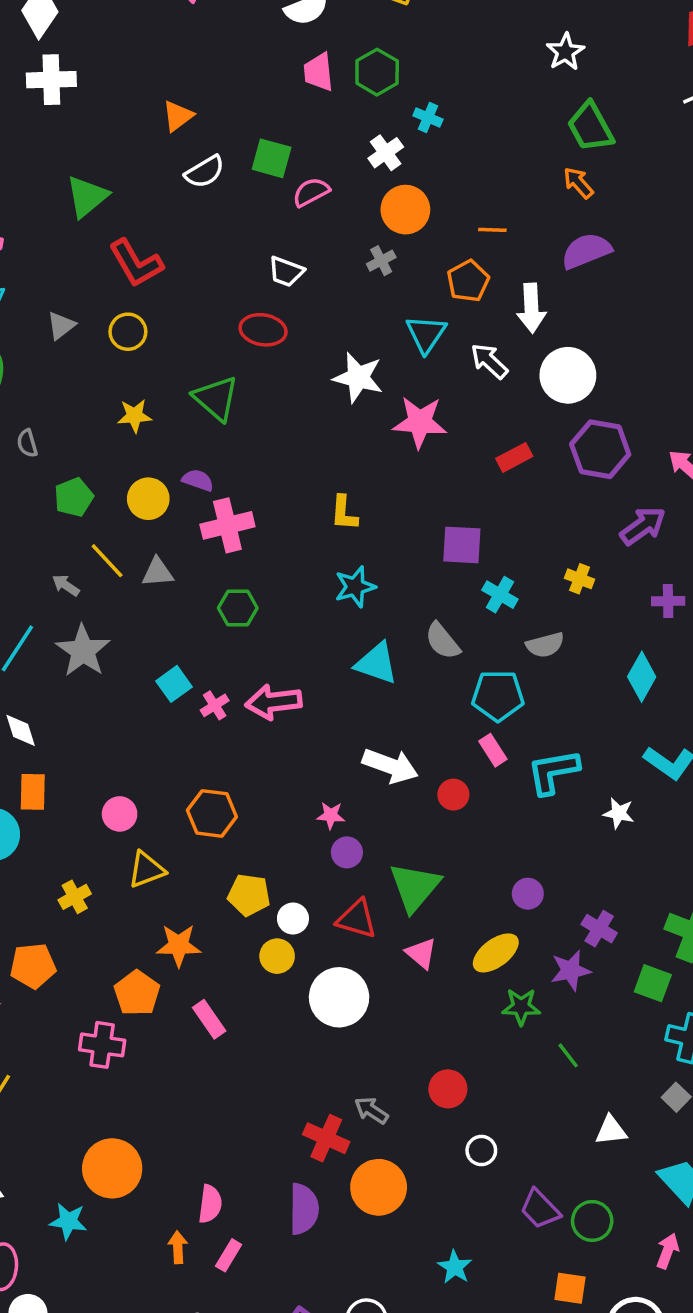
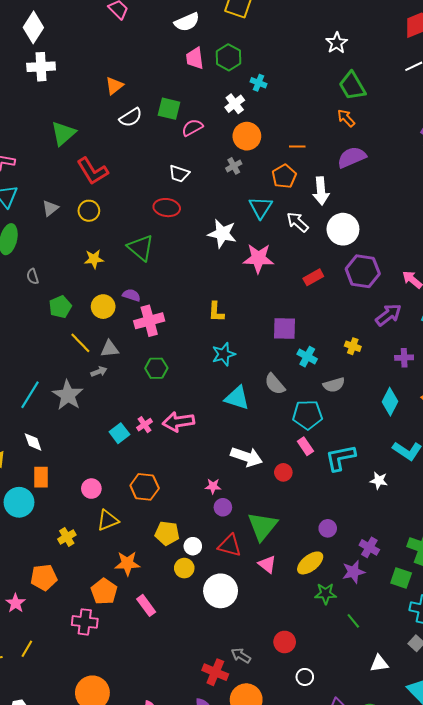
gray arrow: (66, 585) -> (99, 372), moved, turned 126
cyan square: (174, 684) -> (119, 433), moved

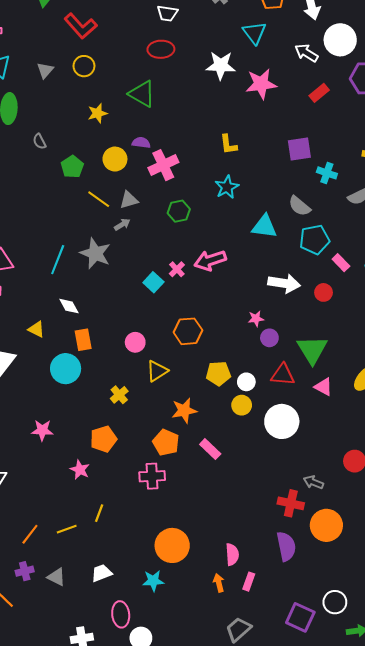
white arrow: (297, 222) -> (306, 53), moved
cyan star: (224, 354) -> (227, 187), moved
cyan pentagon: (307, 415) -> (315, 240), moved

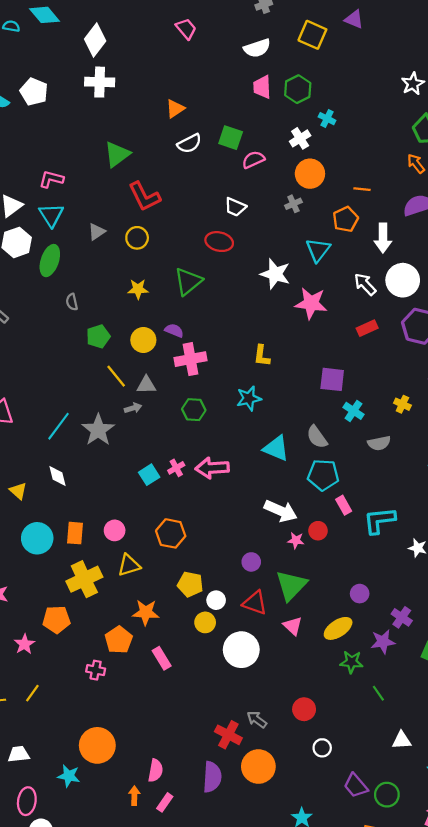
green triangle: (142, 94) -> (188, 281), turned 36
pink star: (256, 319) -> (296, 540), moved
orange rectangle: (83, 340) -> (75, 533), moved
yellow cross: (119, 395) -> (84, 579), size x1.8
pink cross: (152, 476) -> (96, 670), size x0.7

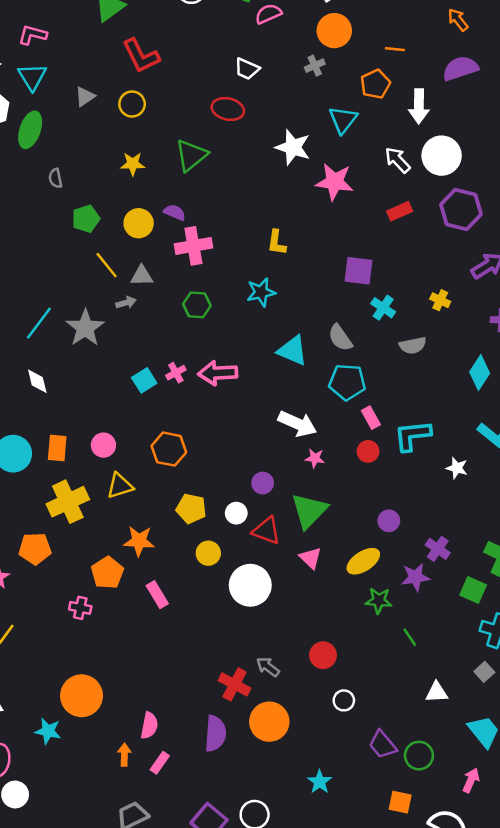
red circle: (318, 531) -> (368, 451), moved
white circle: (216, 600) -> (236, 513), moved

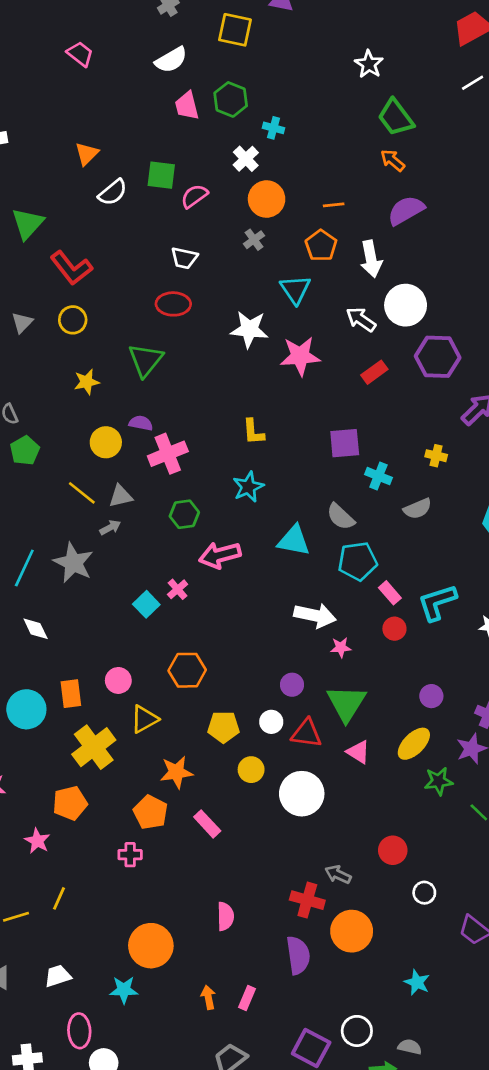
green pentagon: (86, 219) -> (25, 451), moved
pink arrow: (218, 373) -> (220, 555), moved
pink semicircle: (149, 726) -> (225, 916), moved

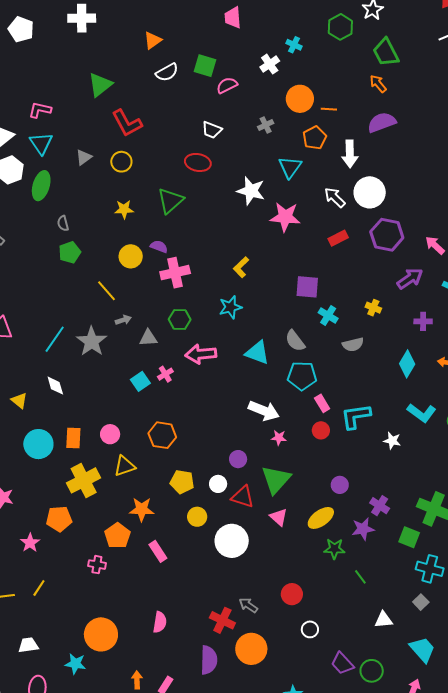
green hexagon: (231, 99) -> (340, 27), moved
orange circle: (267, 199) -> (300, 99), moved
yellow L-shape: (253, 432) -> (241, 267), turned 40
gray triangle: (121, 496) -> (148, 338), moved

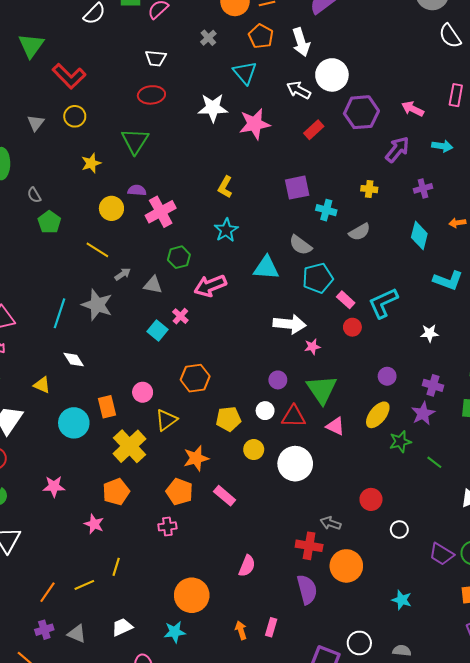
gray triangle: (148, 338) -> (153, 285), turned 30
white star: (392, 441) -> (429, 333), moved
pink semicircle: (160, 622) -> (247, 566), turned 30

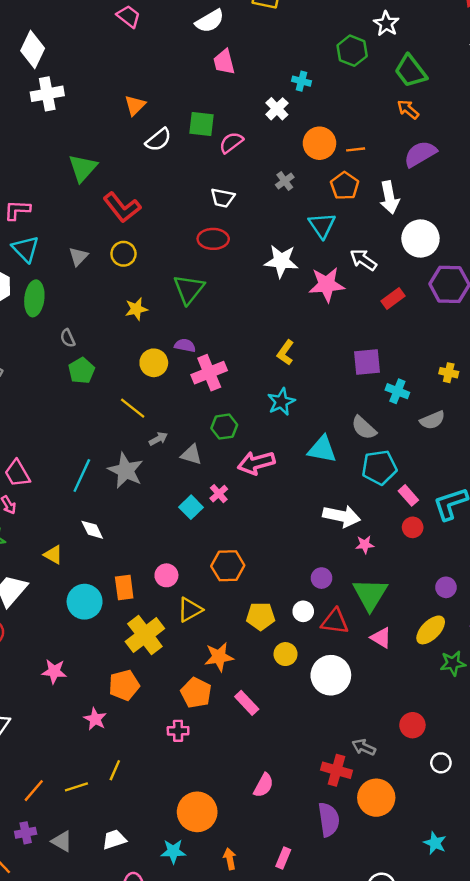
white arrow: (299, 90) -> (363, 260), moved
orange arrow: (241, 630) -> (230, 859), moved

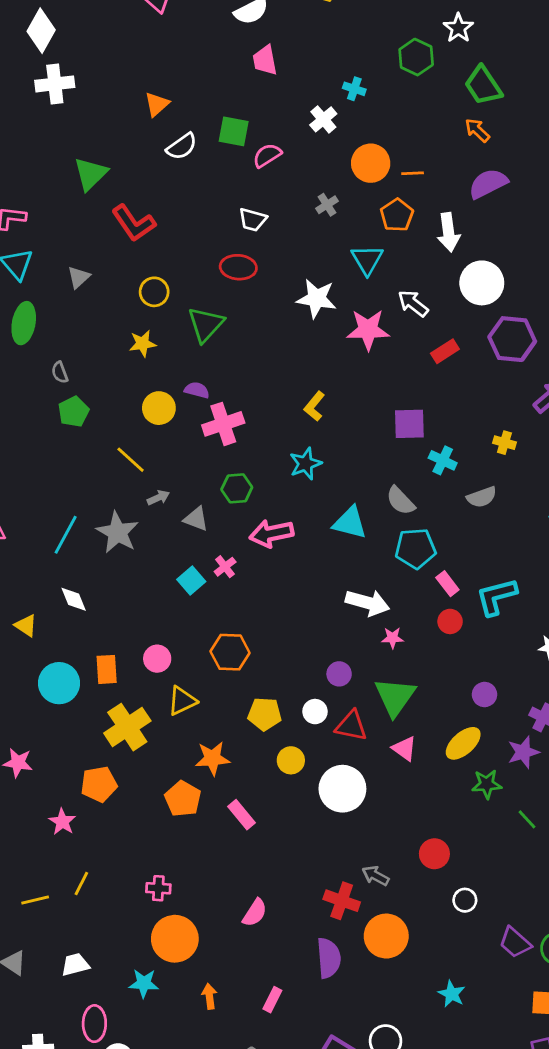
yellow circle: (123, 254) -> (154, 292), moved
pink cross: (178, 731) -> (158, 888), moved

